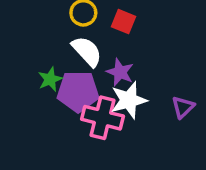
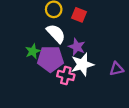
purple triangle: (183, 107) -> (116, 69), turned 32
pink cross: (103, 118) -> (66, 75), size x0.7

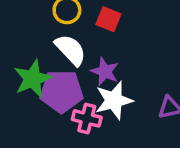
green star: (33, 51) -> (33, 79), size x1.5

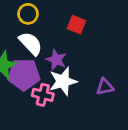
red square: (108, 19) -> (77, 25), moved

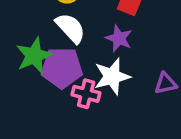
purple star: (56, 60) -> (119, 38), moved

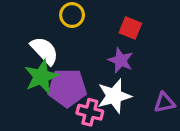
white semicircle: (70, 28) -> (44, 51), moved

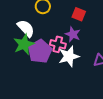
purple pentagon: (67, 88) -> (40, 51), turned -30
pink cross: (90, 112) -> (58, 44), moved

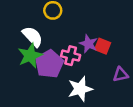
red square: (79, 14) -> (103, 46), moved
white star: (69, 56) -> (80, 89), moved

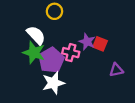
green star: (30, 56) -> (34, 53), turned -30
white star: (80, 89) -> (53, 83), moved

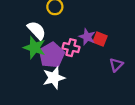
purple triangle: (116, 70) -> (116, 65), turned -32

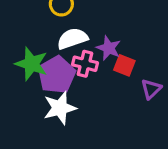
white semicircle: (37, 30) -> (72, 39), moved, turned -66
red square: (100, 39) -> (124, 65), moved

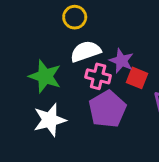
purple pentagon: (57, 75) -> (107, 109), moved
white star: (60, 108) -> (50, 120), moved

